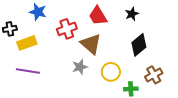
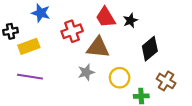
black star: (132, 14) -> (130, 20), moved
brown triangle: (91, 44) -> (98, 47), turned -35
brown cross: (154, 75) -> (166, 81), turned -30

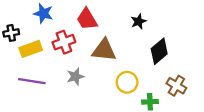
red trapezoid: (106, 17) -> (87, 19), moved
red cross: (72, 31) -> (64, 42), moved
gray star: (86, 72) -> (75, 77), moved

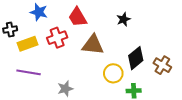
black diamond: (159, 51) -> (136, 58), moved
gray star: (75, 77) -> (65, 89), moved
brown cross: (176, 86) -> (162, 65), moved

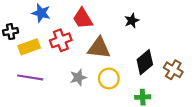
yellow circle: (113, 73) -> (109, 79), moved
gray star: (65, 89) -> (78, 77), moved

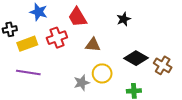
brown triangle: (99, 48) -> (93, 45), size x0.7
black diamond: (145, 62) -> (136, 58), turned 70
gray star: (78, 77) -> (82, 83), moved

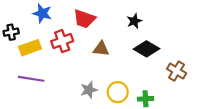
red trapezoid: (77, 17) -> (84, 19), turned -40
black diamond: (136, 58) -> (147, 49), moved
yellow circle: (102, 73) -> (118, 92), moved

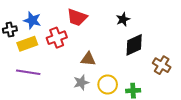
blue star: (42, 13) -> (32, 20), moved
brown triangle: (101, 49) -> (88, 59), moved
black diamond: (147, 49) -> (134, 45), turned -55

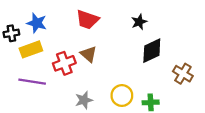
red cross: (57, 38) -> (64, 63), moved
brown triangle: (88, 59) -> (88, 54), moved, turned 35
gray star: (81, 82) -> (84, 100), moved

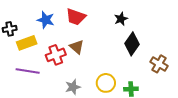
blue star: (37, 23) -> (46, 20), moved
black diamond: (152, 51) -> (132, 44), turned -30

